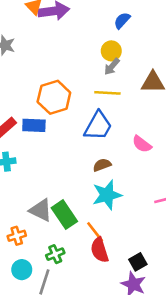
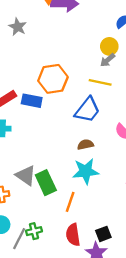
orange line: (95, 232) -> (70, 202), turned 48
red semicircle: (100, 250) -> (73, 235), moved
green cross: (55, 254) -> (34, 231), moved

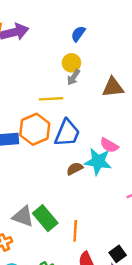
orange hexagon: (53, 79) -> (35, 129), moved
yellow line: (100, 82) -> (51, 99), moved
cyan star: (86, 171) -> (98, 162), moved, turned 30

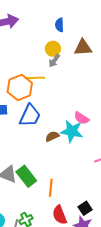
blue semicircle: (78, 34) -> (59, 25), turned -40
brown triangle: (113, 87) -> (83, 48), moved
orange hexagon: (35, 129) -> (20, 87), moved
blue trapezoid: (67, 133) -> (30, 116), moved

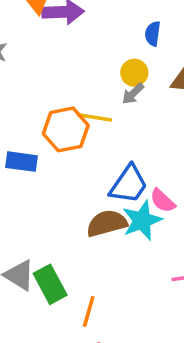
blue trapezoid: (30, 116) -> (129, 184), moved
cyan star: (72, 131) -> (142, 220), turned 30
brown semicircle: (52, 136) -> (107, 223), size x1.6

